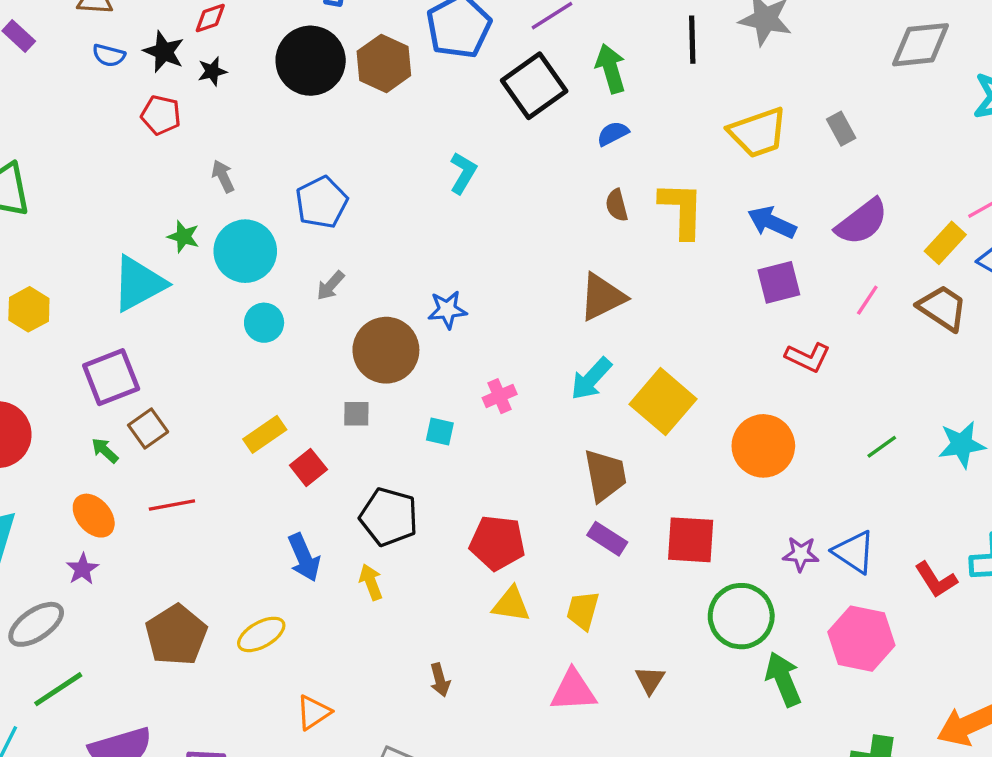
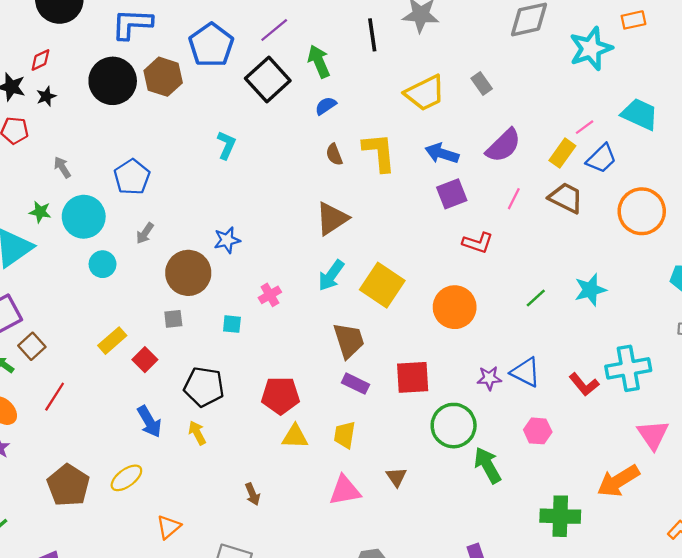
red line: (172, 505) -> (55, 397), turned -40
pink hexagon: (861, 639) -> (538, 431), size x0.6

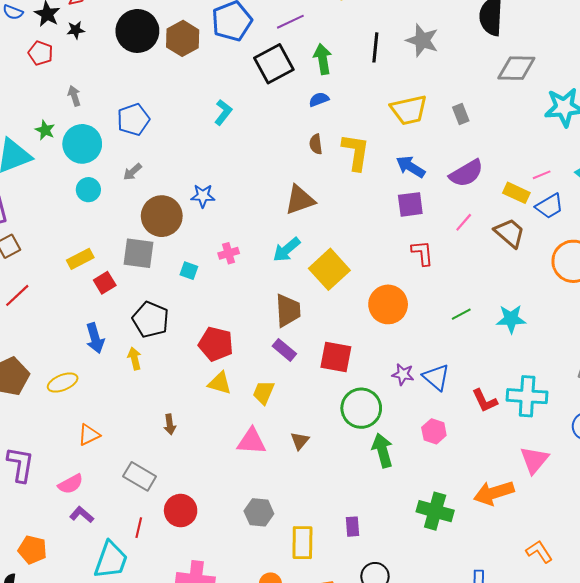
yellow rectangle: (562, 153) -> (516, 193), turned 65
red L-shape: (478, 243) -> (422, 253), turned -128
gray square: (173, 319) -> (139, 253), size x1.8

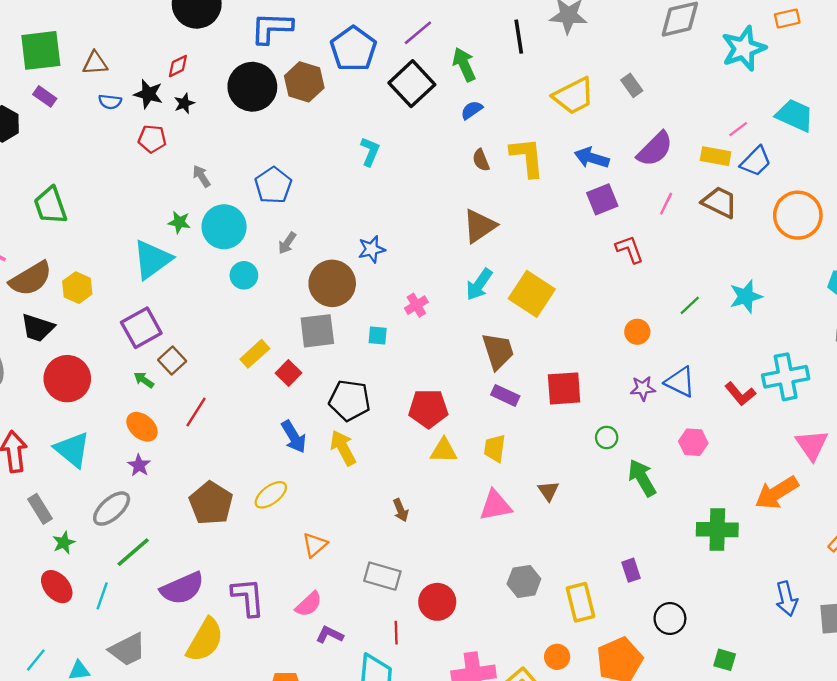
orange circle: (388, 304) -> (637, 332), moved, size x0.6
yellow arrow: (135, 358) -> (343, 448), size x1.4
green circle: (361, 408) -> (607, 437), size x0.5

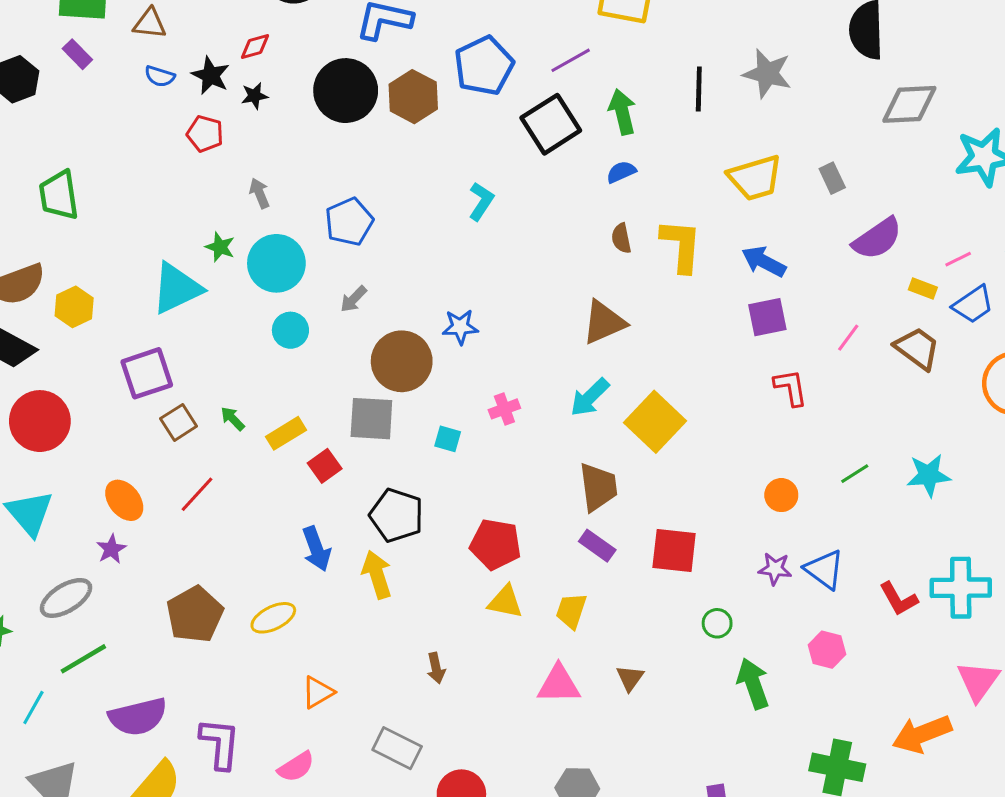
purple semicircle: (655, 149) -> (877, 239), moved
yellow rectangle: (716, 156) -> (923, 288), size x0.7
green arrow: (144, 380) -> (233, 419), moved

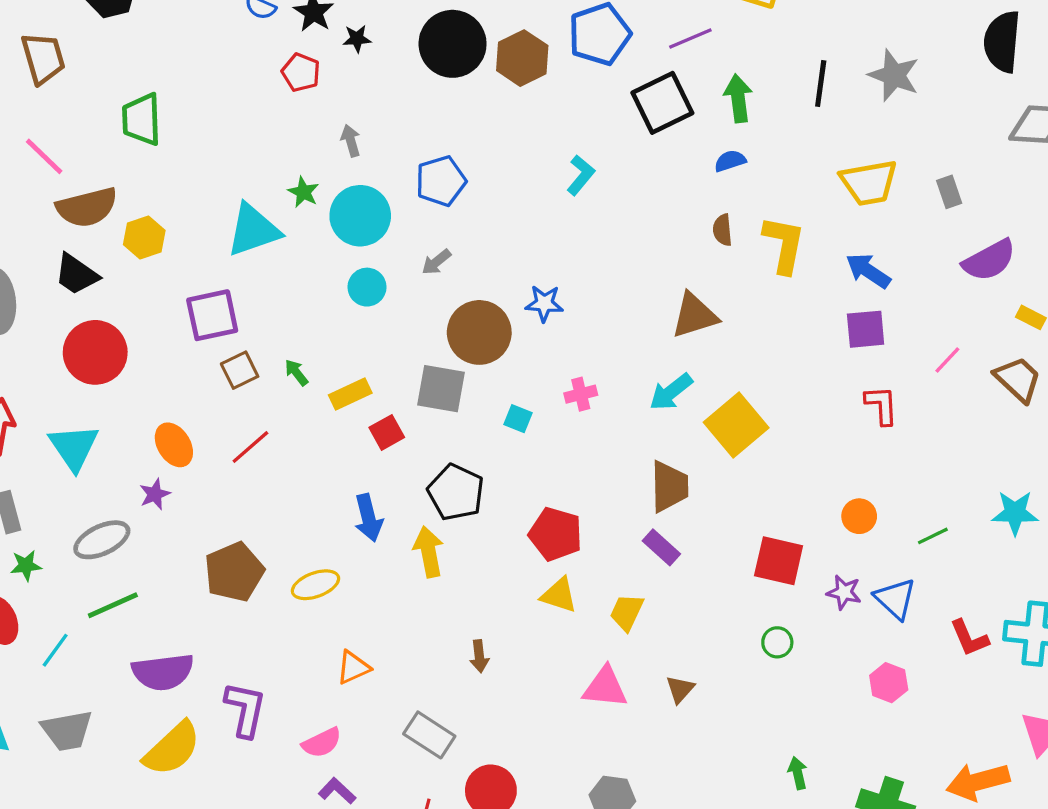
green line: (855, 474) -> (933, 536), moved
red square: (674, 550) -> (779, 561), moved
green arrow: (753, 683) -> (798, 773), moved, size x0.6

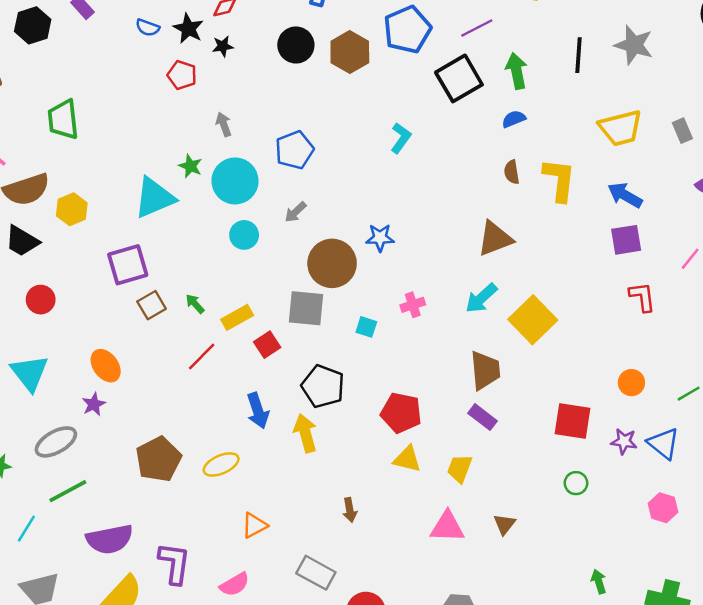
black circle: (453, 44) -> (296, 45), size x0.7
red circle: (95, 352) -> (41, 300), size x0.6
red line: (250, 447) -> (202, 356), moved

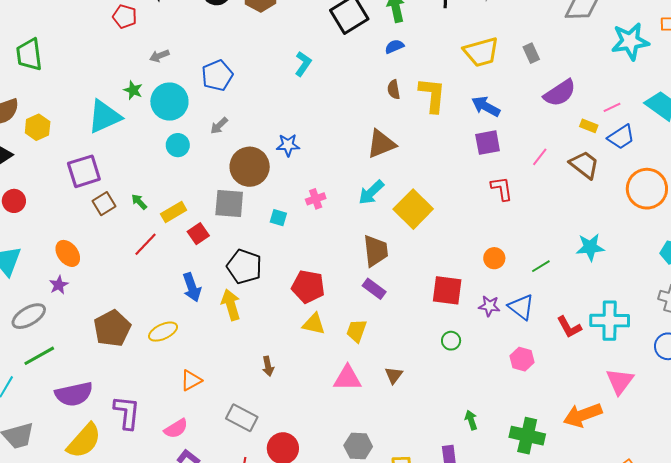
gray arrow: (224, 124) -> (159, 56), turned -90

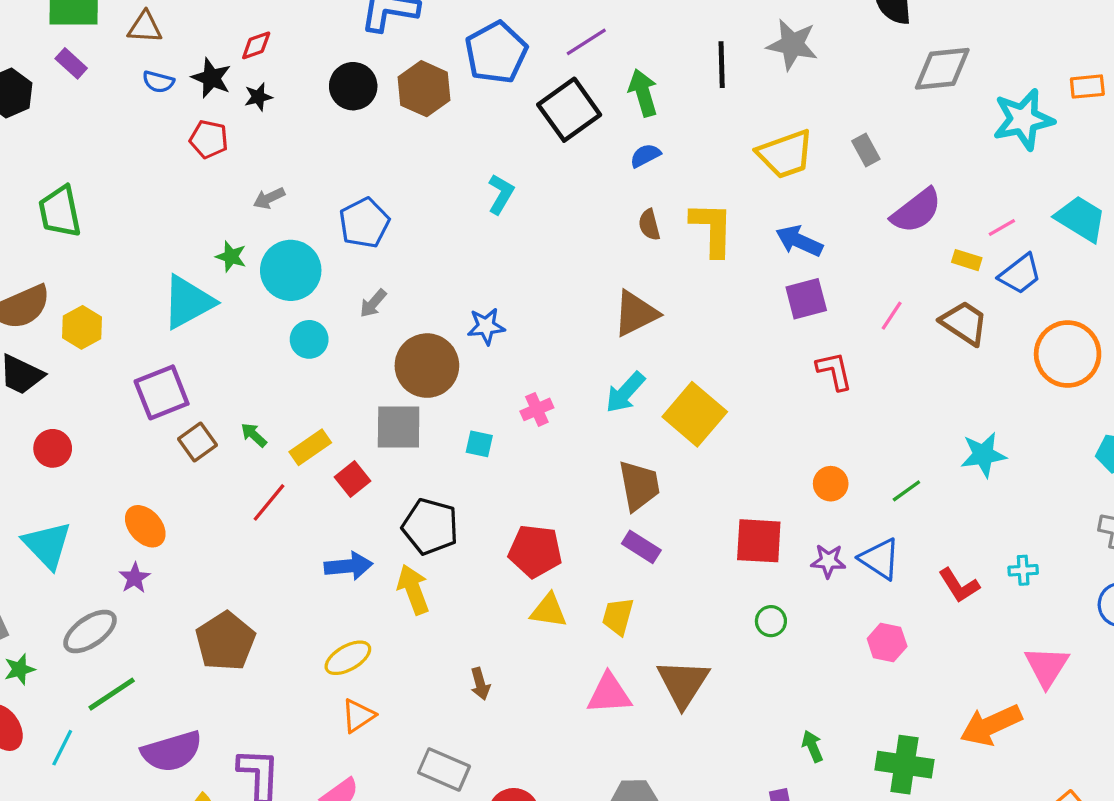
blue arrow: (192, 287) -> (349, 566), turned -72
cyan cross: (610, 321) -> (1023, 570), size x0.5
yellow ellipse: (163, 332) -> (348, 658), moved
brown triangle: (394, 375) -> (683, 683), size x1.8

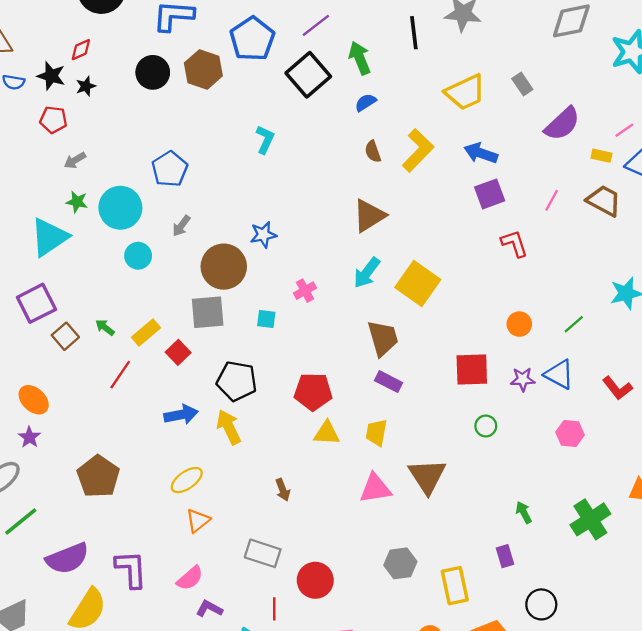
gray arrow: (269, 198) -> (75, 160), moved
yellow L-shape: (712, 229) -> (418, 150), turned 48
green cross: (904, 765) -> (590, 519), turned -36

